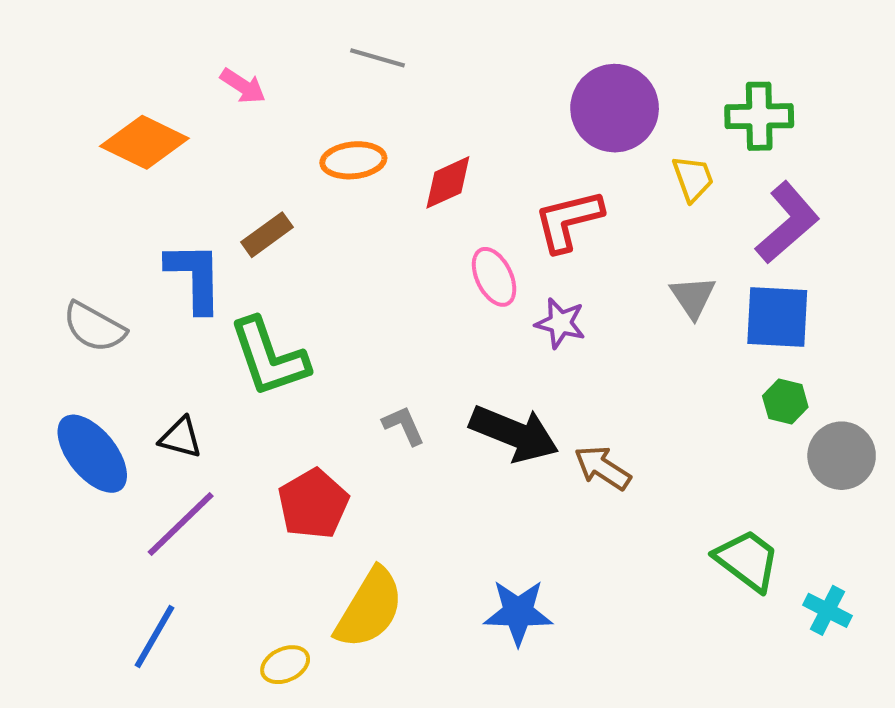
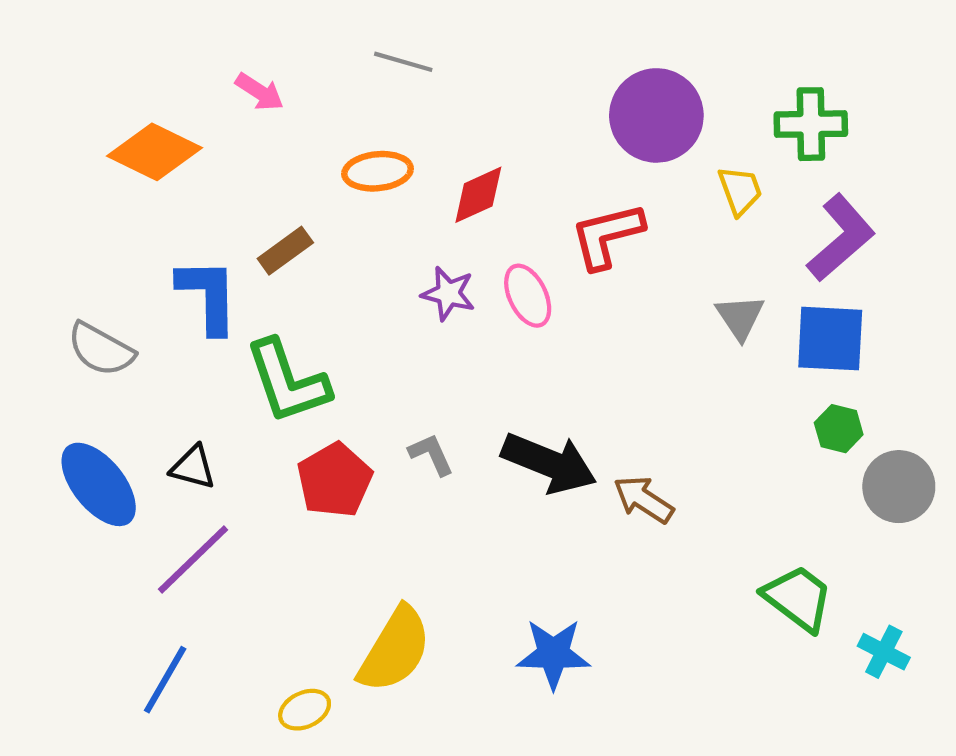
purple star: (560, 323) -> (448, 294), moved
red pentagon: (313, 504) -> (335, 480), moved

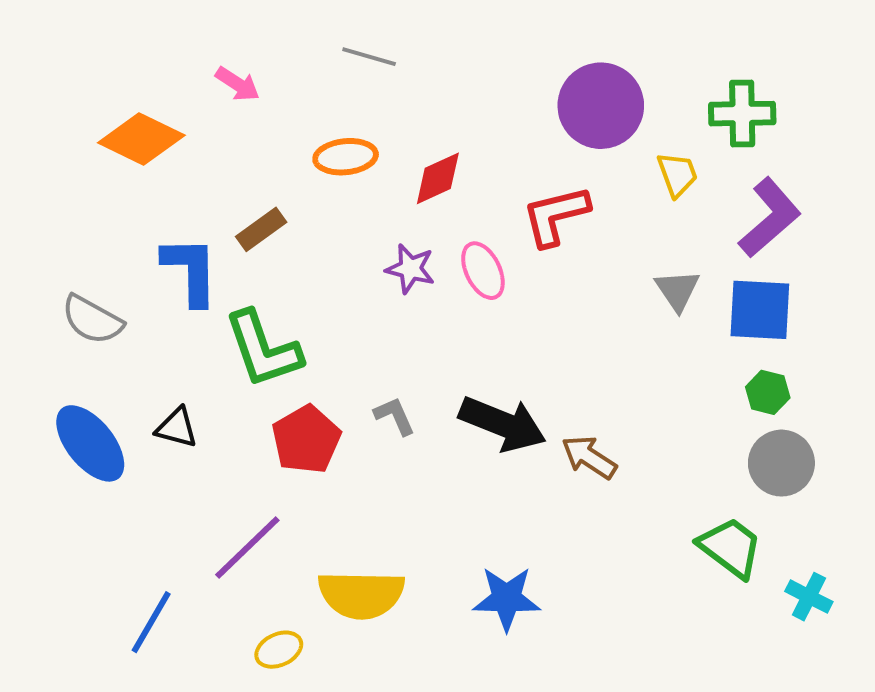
gray circle: (899, 487) -> (781, 463), moved
purple line: (193, 559) -> (247, 547), moved
yellow semicircle: (395, 650) -> (361, 595), turned 60

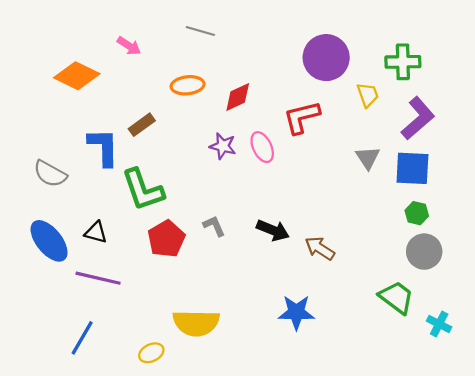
black arrow: (503, 424) -> (273, 230), size x0.7
purple line: (247, 547) -> (98, 278), moved, turned 57
blue star: (507, 599) -> (296, 312), moved

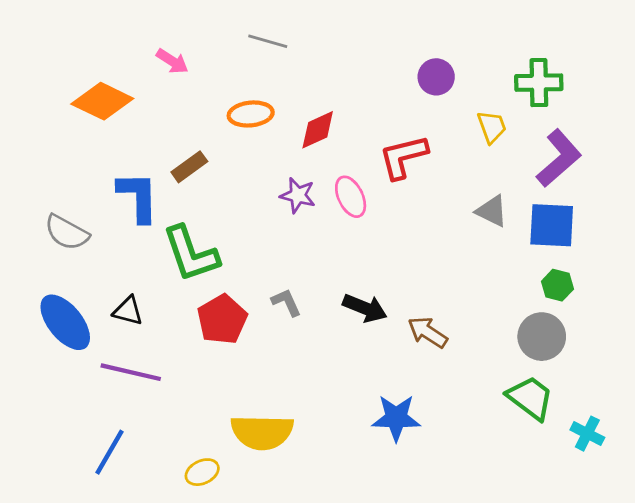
purple circle: (326, 58) -> (436, 77), size x0.6
gray triangle: (368, 158) -> (492, 211), turned -30
gray circle: (424, 252) -> (542, 337), moved

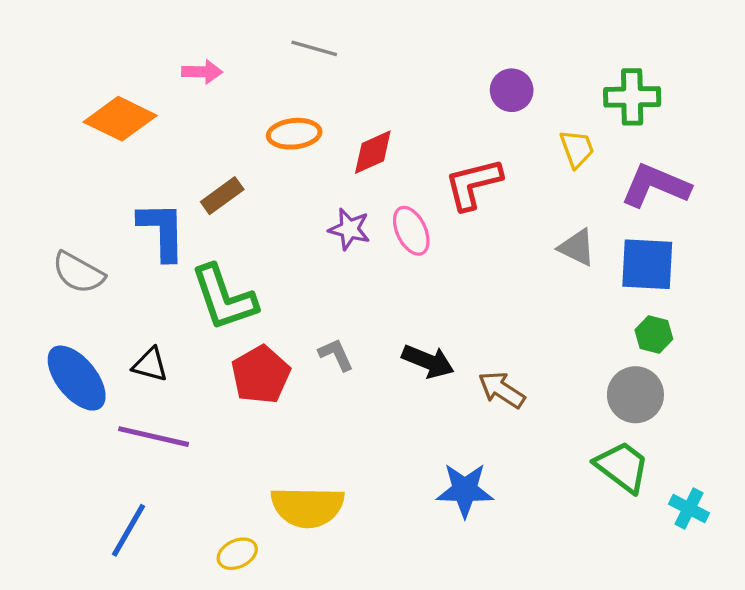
pink arrow: (172, 61) -> (202, 72), turned -32
purple L-shape: (559, 158) -> (656, 186), turned -116

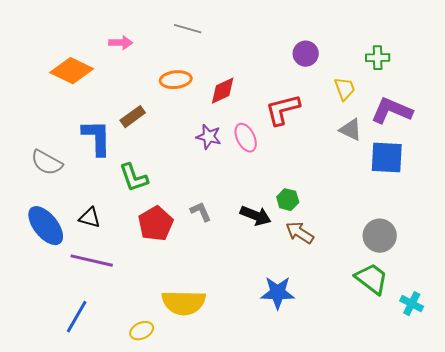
green cross: (632, 97) -> (378, 58), size x0.7
gray triangle: (577, 247) -> (351, 130), moved
green L-shape: (224, 298) -> (134, 178), size x0.7
green hexagon: (654, 335) -> (288, 200), moved

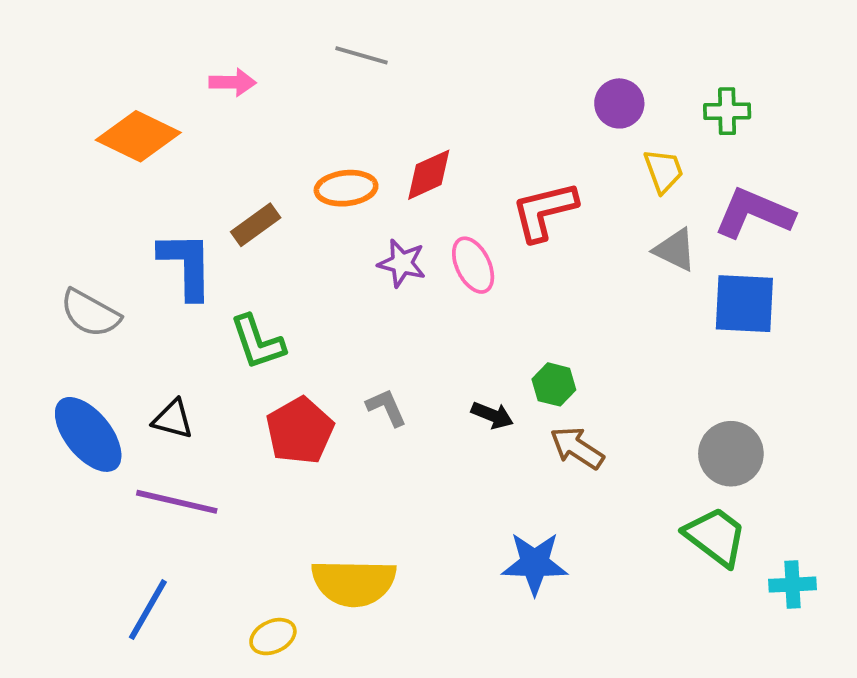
purple circle: (306, 54) -> (619, 103), moved
orange ellipse: (176, 80) -> (346, 188), moved
black arrow: (256, 216) -> (492, 415), size x0.7
cyan cross: (412, 304) -> (793, 585), turned -30

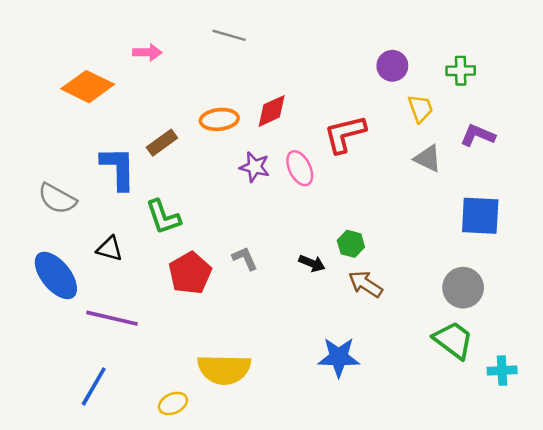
purple L-shape: (754, 213) -> (478, 135), size x0.7
blue square: (744, 304) -> (480, 216), moved
black triangle: (173, 419) -> (110, 249), moved

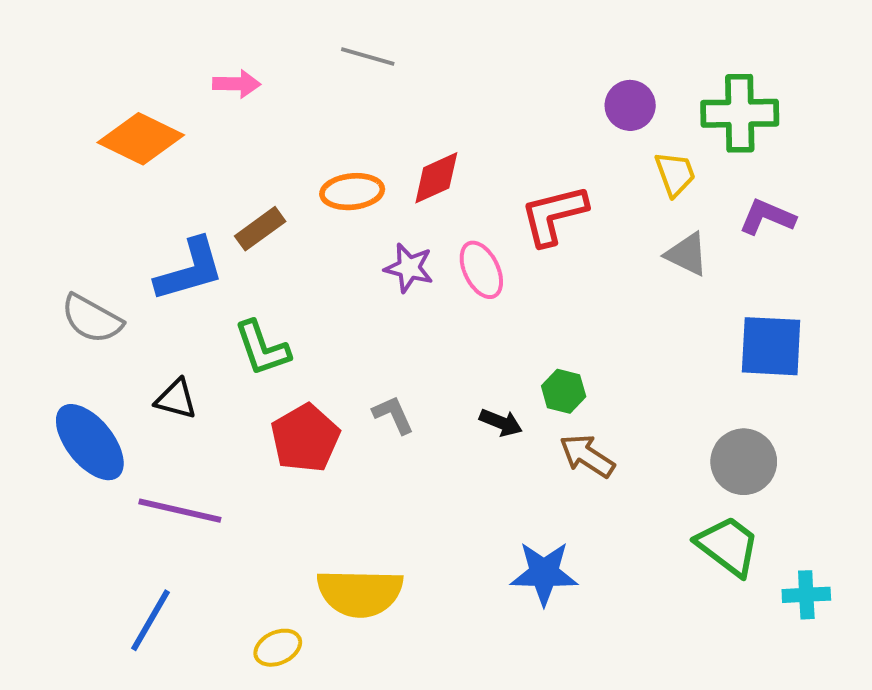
green cross: (461, 71) -> (740, 113), size x1.6
blue L-shape: (118, 168) -> (190, 270), turned 75

